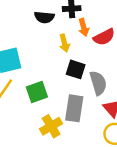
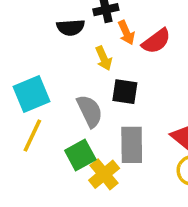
gray semicircle: (98, 83) -> (90, 111), moved
green square: (37, 92) -> (80, 155), moved

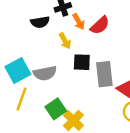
gray semicircle: (90, 111) -> (45, 73), moved, turned 110
gray rectangle: (132, 145) -> (104, 74), moved

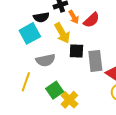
yellow arrow: (65, 41) -> (62, 33), size x1.5
cyan square: (18, 70) -> (30, 33), moved

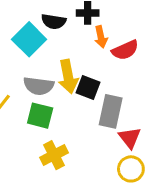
cyan square: (30, 33) -> (29, 39), turned -35
yellow arrow: (62, 33) -> (68, 77), moved
green square: (55, 90) -> (40, 116), moved, turned 30

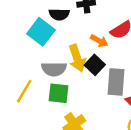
orange arrow: (101, 37) -> (99, 41), moved, turned -42
black square: (88, 88) -> (95, 65), turned 30

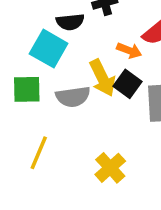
yellow line: (24, 91) -> (39, 153), moved
green square: (58, 93) -> (27, 89), moved

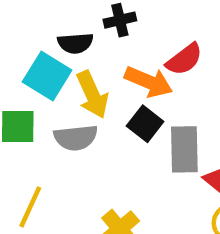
orange arrow: (129, 50) -> (149, 82), size x1.5
yellow arrow: (102, 78) -> (92, 95), moved

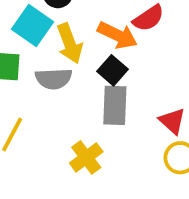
gray rectangle: (184, 149) -> (115, 105), moved

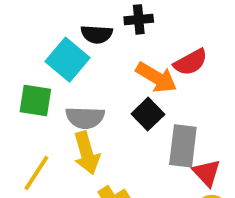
yellow arrow: (70, 43) -> (87, 153), moved
gray rectangle: (115, 105) -> (183, 146), moved

